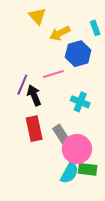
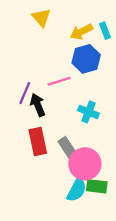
yellow arrow: (60, 33) -> (81, 32), moved

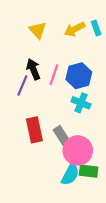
yellow triangle: (41, 18) -> (38, 30), moved
blue hexagon: (86, 59) -> (79, 76), moved
pink line: (59, 81) -> (54, 75), turned -54
black arrow: (38, 105) -> (33, 69), moved

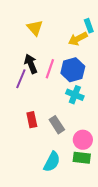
yellow arrow: (74, 29) -> (78, 39), moved
red rectangle: (34, 130) -> (32, 120), size x0.7
pink circle: (78, 151) -> (83, 140), moved, size x0.7
cyan semicircle: (70, 174) -> (52, 162), moved

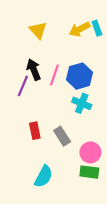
yellow arrow: (78, 39) -> (79, 29), moved
cyan semicircle: (52, 162) -> (43, 176), moved

